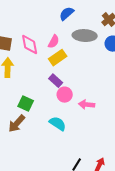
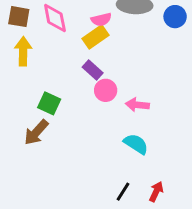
pink semicircle: (54, 42) -> (101, 19), moved, turned 48
cyan semicircle: (58, 124) -> (136, 144), moved

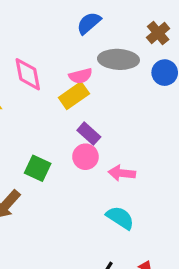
purple rectangle: (93, 70) -> (89, 134), moved
green square: (49, 103) -> (38, 168), moved

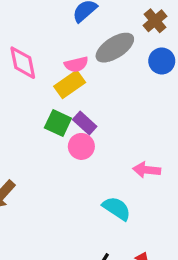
gray ellipse: (118, 59) -> (115, 48), turned -36
green square: (38, 168) -> (58, 123), moved
pink arrow: (122, 173) -> (147, 170), moved

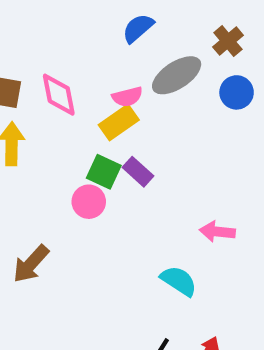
pink circle: (81, 146) -> (89, 202), moved

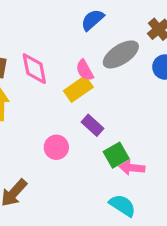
pink semicircle: (127, 97) -> (85, 70), turned 75
green square: (104, 172) -> (116, 155), moved, turned 35
pink arrow: (217, 232) -> (132, 168), moved

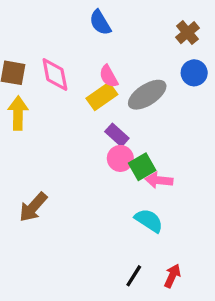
blue semicircle: (93, 20) -> (100, 23), moved, turned -80
gray ellipse: (121, 54) -> (147, 95), moved
pink circle: (56, 147) -> (120, 158), moved

